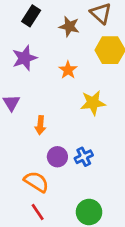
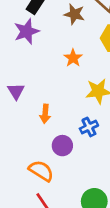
purple star: (25, 58) -> (27, 31), moved
blue cross: (84, 157) -> (89, 127), moved

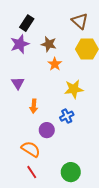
brown star: (74, 14) -> (49, 44), moved
purple triangle: (16, 91) -> (18, 83), moved

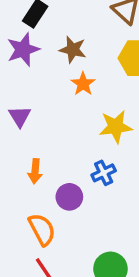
orange arrow: (34, 106) -> (35, 171), moved
orange semicircle: (31, 149) -> (42, 229), turned 30

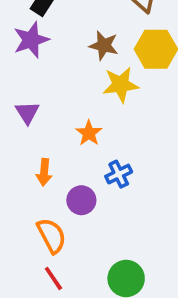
brown star: (73, 50) -> (104, 45), moved
orange star: (83, 84) -> (89, 133), moved
yellow star: (116, 127) -> (121, 85), moved

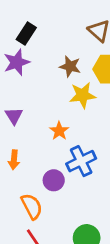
orange arrow: (44, 172) -> (14, 160), moved
blue cross: (119, 174) -> (81, 161), size x1.5

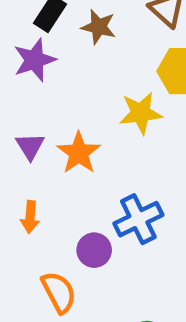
brown star: (70, 66) -> (99, 27), moved
orange star: (59, 131) -> (79, 153), moved, size x1.4

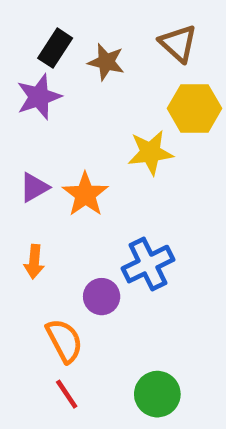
purple triangle: (30, 146) -> (34, 187), turned 32

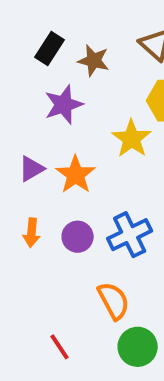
purple star: (39, 97) -> (64, 105), moved
yellow star: (150, 153) -> (132, 139), turned -30
purple circle: (102, 297) -> (78, 237), moved
orange semicircle: (64, 341) -> (114, 301), moved

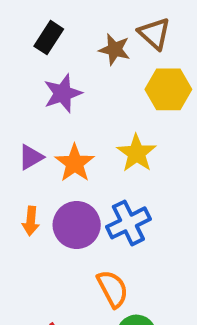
brown star: (94, 61) -> (115, 50), moved
yellow star: (132, 139) -> (136, 153), moved
purple circle: (78, 237) -> (77, 225), size x1.5

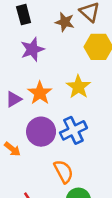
black rectangle: (49, 38) -> (24, 15), turned -48
purple triangle: (31, 157) -> (14, 99), moved
orange arrow: (31, 221) -> (12, 149), moved, turned -56

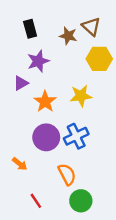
yellow star: (78, 87) -> (81, 96), turned 30
purple triangle: (14, 99) -> (21, 83), moved
orange arrow: (12, 149) -> (20, 164), moved

